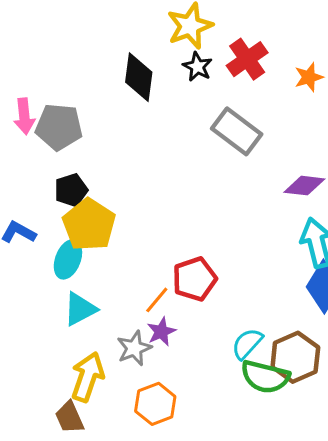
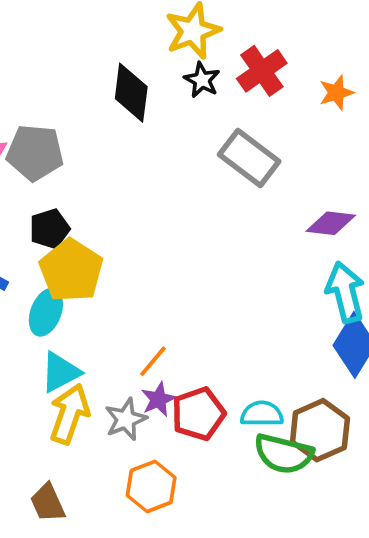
red pentagon: (194, 279) -> (198, 414), moved
cyan semicircle: (247, 344) -> (262, 414), turned 48
yellow arrow: (88, 377) -> (69, 414), moved

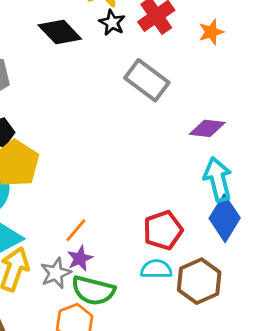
black diamond: (131, 93) -> (60, 32), turned -51
red pentagon: (198, 414) -> (163, 230), moved
green semicircle: (284, 454) -> (93, 291), moved

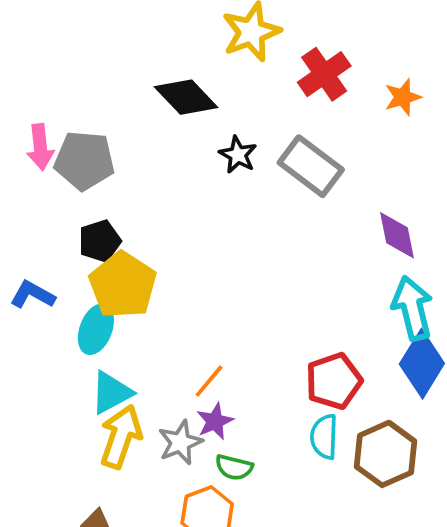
black star: (112, 23) -> (238, 155), moved
purple diamond: (207, 128) -> (397, 235), turned 72
cyan semicircle: (156, 269) -> (324, 437), turned -88
green semicircle: (93, 291) -> (234, 467), size x0.6

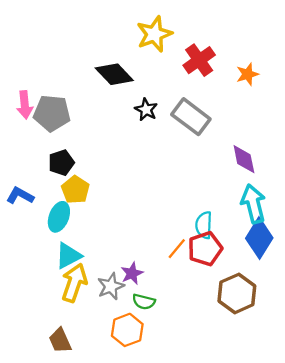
yellow pentagon: (123, 285) -> (75, 190), size x0.7
orange line: (209, 381) -> (177, 249), moved
cyan semicircle: (324, 437) -> (204, 225), moved

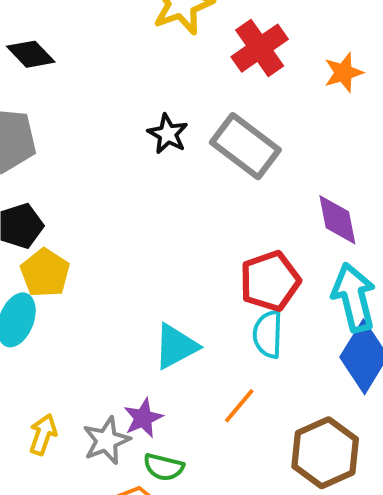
black diamond: (114, 74) -> (31, 54), moved, size x0.7
orange line: (177, 249) -> (239, 406), moved
red pentagon: (205, 249) -> (270, 281), moved
cyan triangle: (68, 256) -> (176, 346), moved
yellow arrow: (74, 283) -> (43, 434), size x0.6

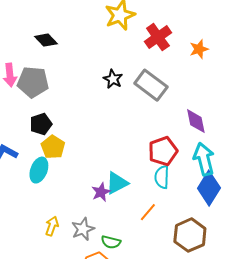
purple star: (143, 418) -> (101, 192), moved

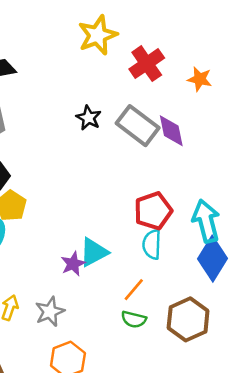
orange star: (199, 49) -> (200, 79), turned 30
purple diamond: (196, 121) -> (171, 131), moved
green semicircle: (111, 242) -> (134, 319), moved

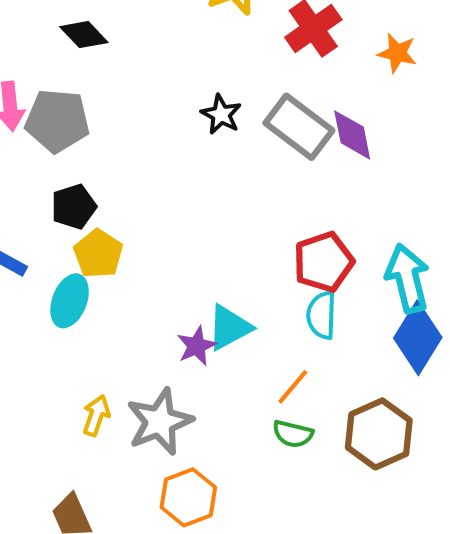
gray star: (50, 312) -> (160, 422), size x1.4

